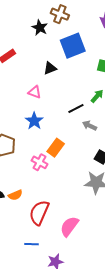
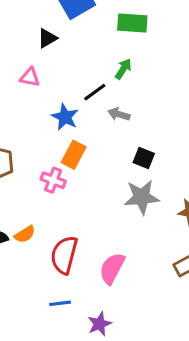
blue star: (34, 121) -> (65, 117), moved

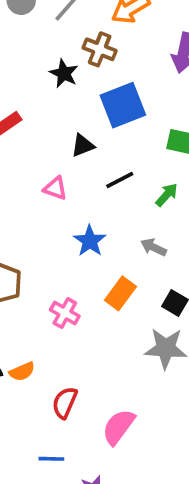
black line: (95, 92) -> (120, 180), moved
orange rectangle: (74, 155) -> (120, 293), moved
red semicircle: (64, 255) -> (65, 403), size x0.7

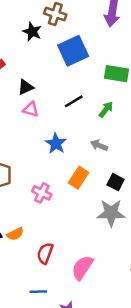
black triangle: (83, 146) -> (26, 87), moved

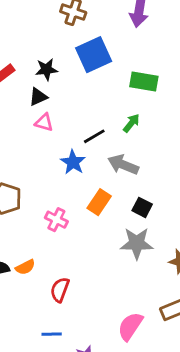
black star: (32, 32) -> (46, 69), moved, turned -30
black line: (74, 101) -> (94, 136), moved
gray arrow: (99, 145) -> (123, 165), size x1.5
pink semicircle: (82, 268) -> (130, 326), moved

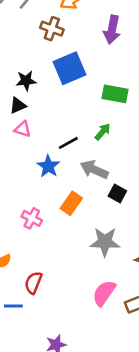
black square: (142, 207) -> (117, 194), moved
pink semicircle: (130, 326) -> (104, 293), moved
blue line: (52, 334) -> (13, 306), moved

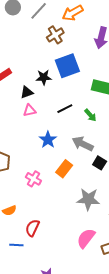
brown cross: (52, 29) -> (55, 35), turned 36
black star: (26, 81) -> (44, 77), moved
pink triangle: (23, 129) -> (30, 111), turned -32
green arrow: (103, 132) -> (90, 115), turned 96
black line: (68, 143) -> (65, 109), moved

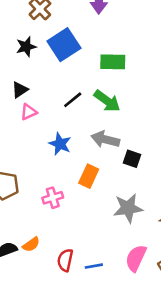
black star: (44, 77) -> (26, 47), moved
green arrow: (90, 115) -> (107, 101), size x1.5
pink cross: (33, 179) -> (53, 198), turned -35
blue line: (16, 245) -> (94, 266), moved

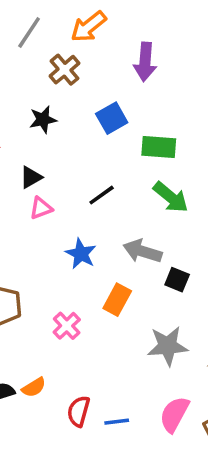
blue square: (64, 45) -> (112, 118), moved, size x0.7
green arrow: (107, 101) -> (171, 197), moved
pink cross: (53, 198) -> (67, 326), turned -30

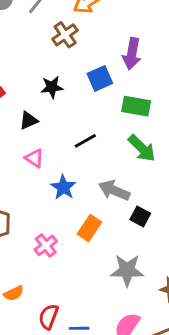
purple arrow: (145, 62) -> (132, 54), moved
black star: (43, 120) -> (52, 87), moved
pink triangle: (41, 208) -> (34, 158), moved, turned 48

